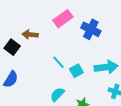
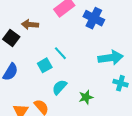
cyan square: (76, 71) -> (45, 65), moved

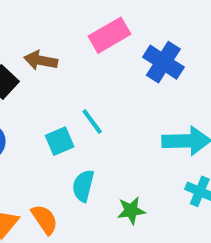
cyan semicircle: (60, 87) -> (83, 186), turned -35

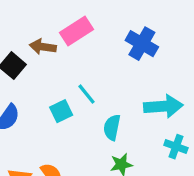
pink rectangle: (109, 35) -> (76, 31), moved
cyan semicircle: (83, 186) -> (112, 127), moved

